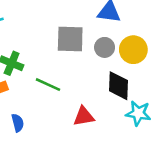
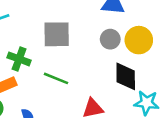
gray square: (70, 39) -> (57, 34), moved

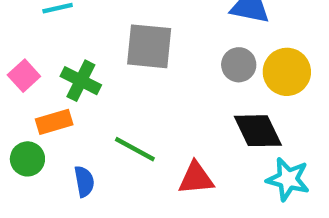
black diamond: (126, 76) -> (258, 131), turned -32
green line: (56, 78) -> (135, 149), moved

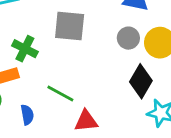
black diamond: (258, 131) -> (141, 81), turned 56
red triangle: (196, 178) -> (86, 121), moved

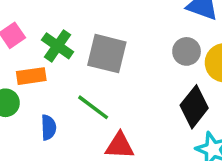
gray square: (70, 26) -> (107, 54), moved

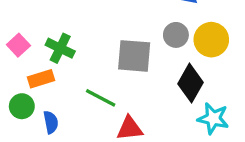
gray square: (107, 54) -> (134, 56), moved
blue semicircle: (49, 127) -> (51, 122), moved

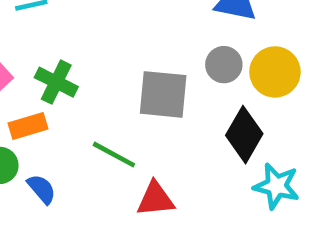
blue semicircle: (51, 122) -> (42, 189), turned -30

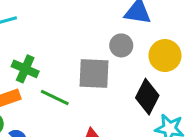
gray circle: (224, 65) -> (121, 45), moved
green line: (114, 155) -> (55, 97), moved

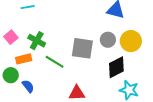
gray circle: (121, 45) -> (108, 40), moved
black diamond: (147, 97) -> (116, 67), turned 30

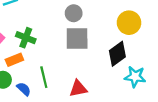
gray circle: (108, 40) -> (74, 13), moved
green line: (55, 62) -> (44, 77), moved, turned 54

